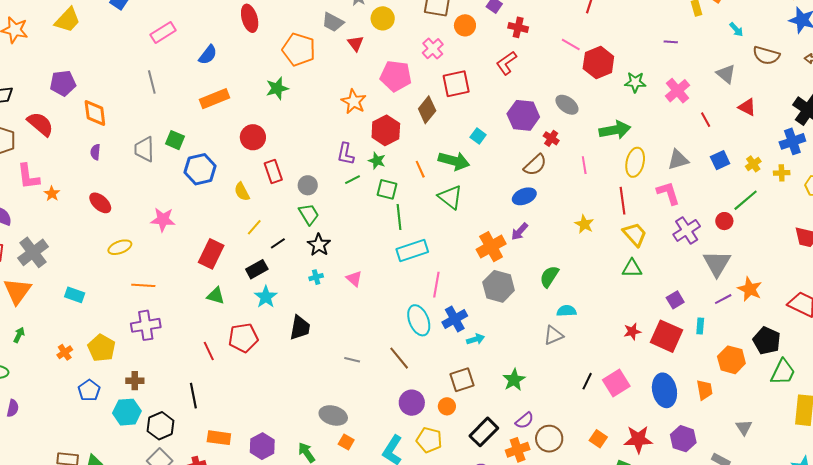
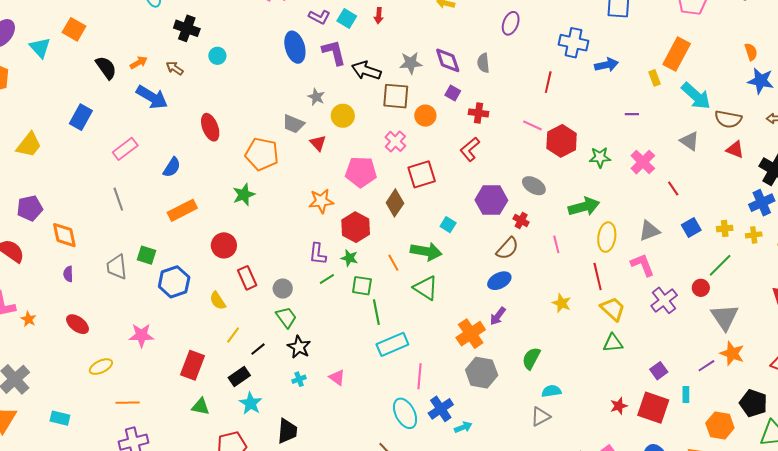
cyan arrow: (736, 29) -> (696, 96), size x2.0
orange star: (354, 102) -> (321, 201), turned -30
red triangle: (747, 107) -> (735, 150), moved
yellow cross: (753, 164) -> (725, 228), turned 35
gray triangle: (717, 263) -> (725, 317), moved

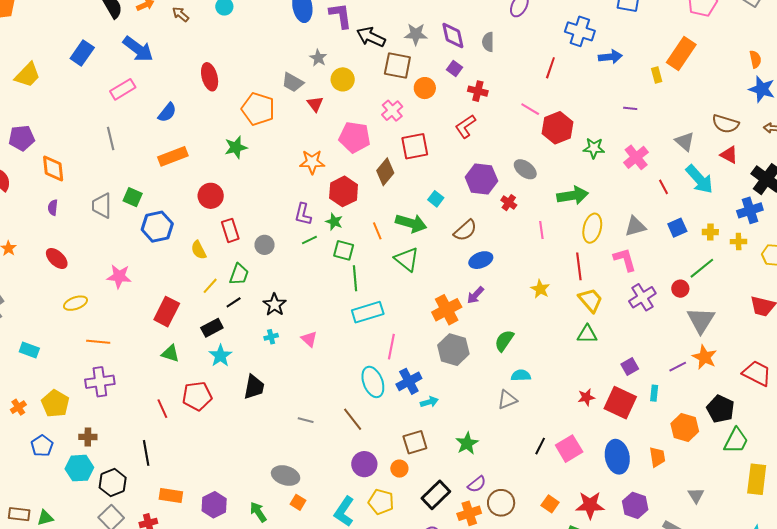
cyan arrow: (696, 96) -> (699, 179), moved
blue arrow: (152, 97) -> (138, 49), moved
brown semicircle: (507, 248) -> (465, 230), moved
green trapezoid: (286, 317) -> (239, 274), moved, turned 50

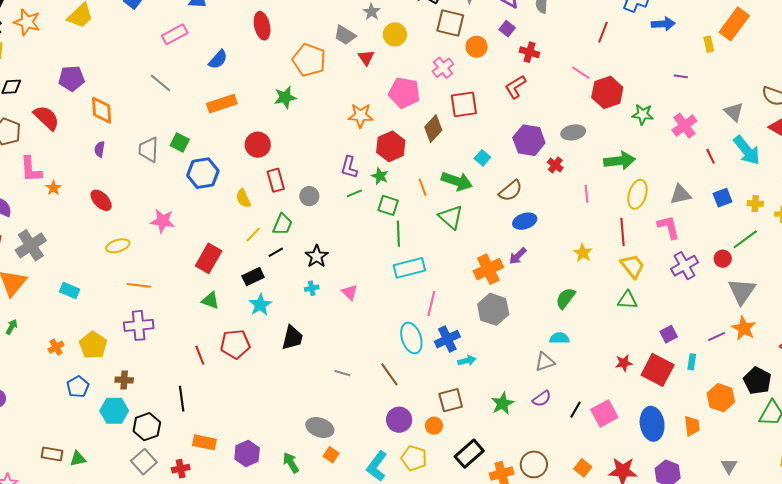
gray line: (111, 139) -> (160, 83), turned -40
gray ellipse: (525, 169) -> (573, 132), turned -50
green semicircle: (504, 341) -> (566, 298), moved
purple semicircle: (477, 484) -> (542, 399), moved

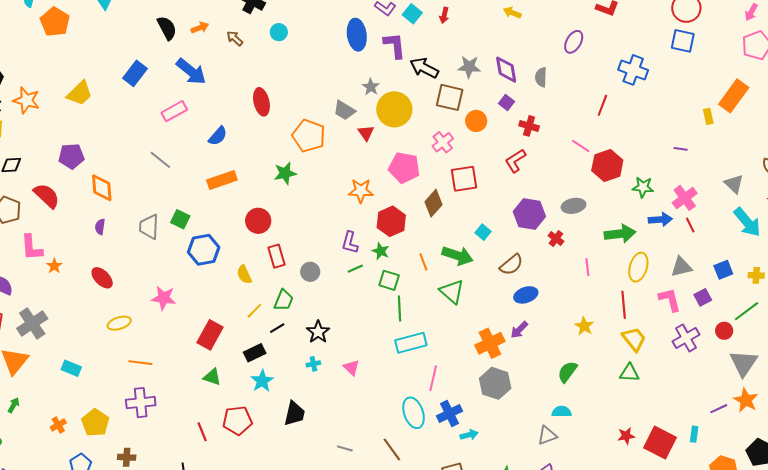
blue arrow: (663, 24) -> (660, 220), moved
yellow circle: (395, 34) -> (394, 109), size x1.5
red line: (711, 156) -> (690, 225), moved
purple square: (669, 334) -> (703, 297), moved

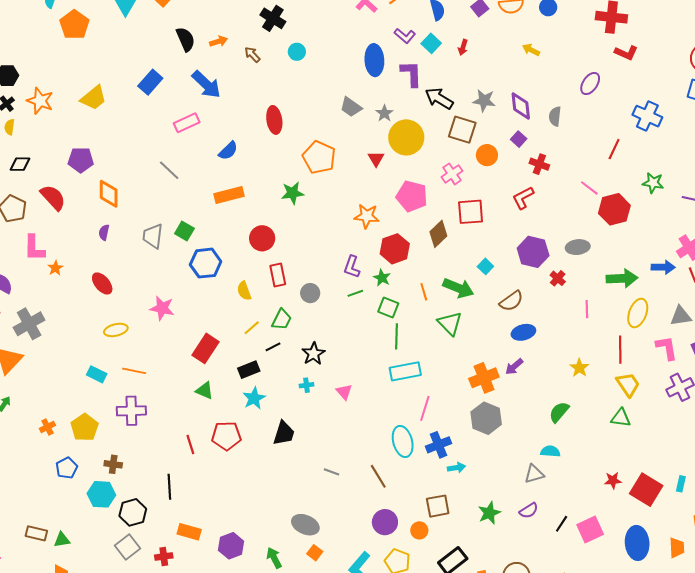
gray trapezoid: (344, 110) -> (351, 107), moved
green star: (643, 187) -> (653, 183), moved
cyan rectangle: (71, 368) -> (97, 374), moved

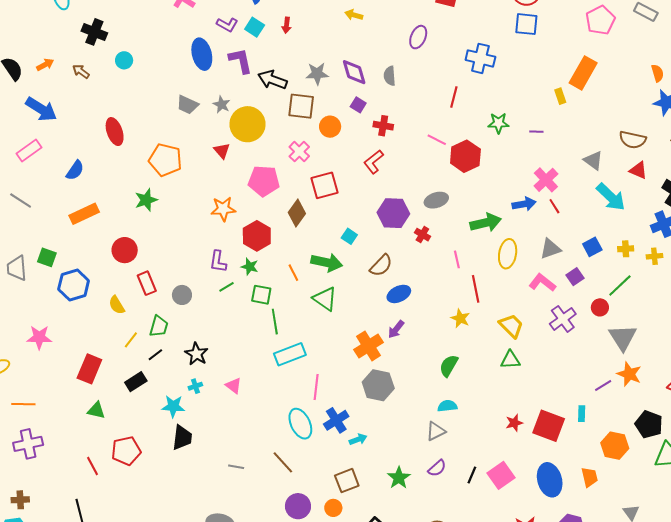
pink L-shape: (667, 348) -> (542, 283), turned -32
red line: (620, 350) -> (476, 289), moved
cyan star: (254, 398) -> (173, 406), moved, turned -30

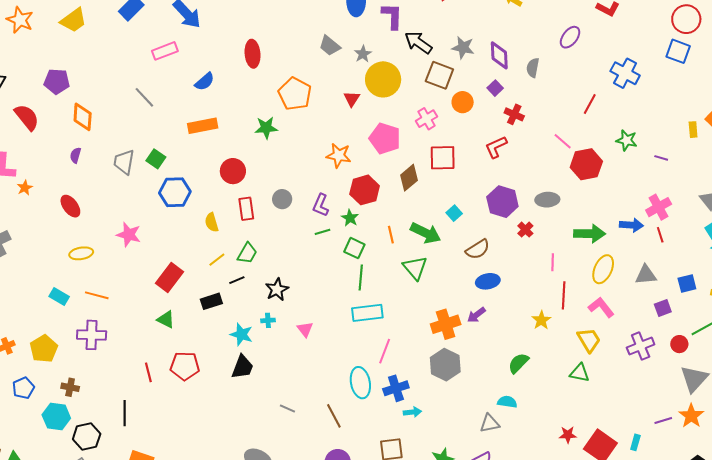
pink L-shape: (542, 283) -> (601, 307), moved
gray circle: (182, 295) -> (282, 199), moved

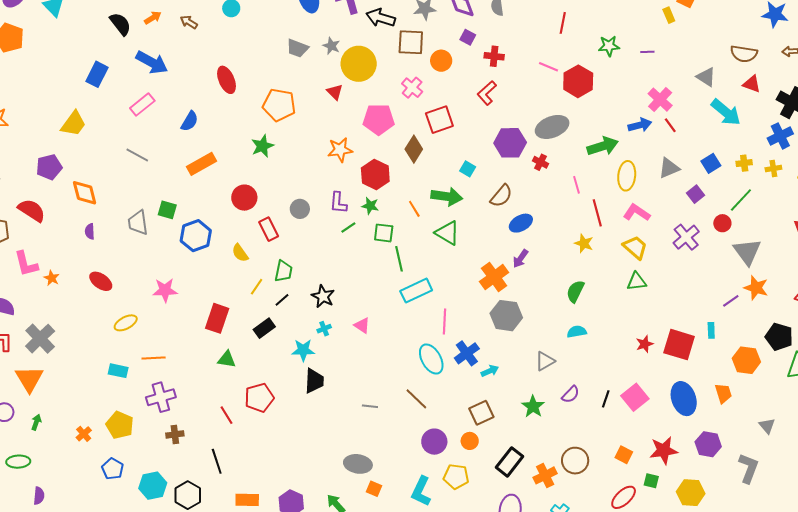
yellow trapezoid: (74, 20) -> (73, 124), moved
gray ellipse: (547, 200) -> (552, 127), size x1.4
brown cross: (70, 387) -> (175, 434), moved
gray triangle: (490, 423) -> (545, 361), moved

